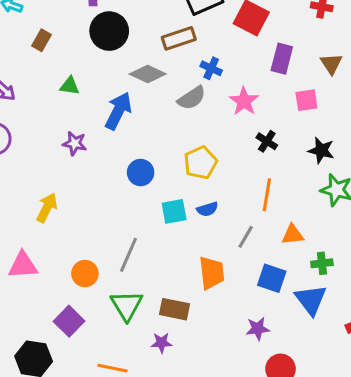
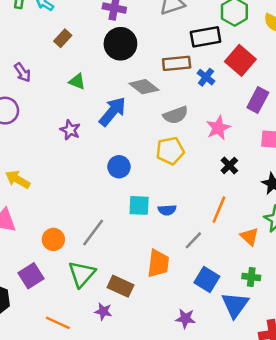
blue cross: (211, 68) -> (206, 77), moved
yellow pentagon: (201, 163) -> (170, 151), moved
yellow arrow: (47, 208) -> (18, 179), moved, turned -100
orange triangle: (293, 235) -> (250, 237), moved, turned 36

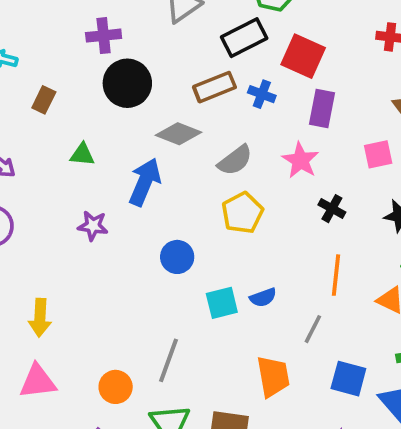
purple rectangle: (258, 100) -> (322, 108), moved
yellow arrow: (18, 179) -> (40, 318), turned -100

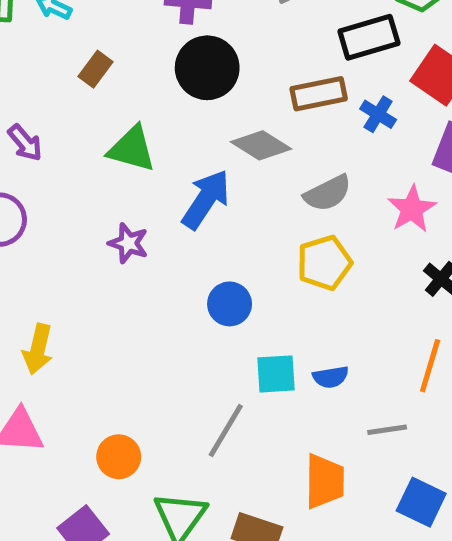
green triangle: (82, 155) -> (132, 149), size x1.5
gray line: (313, 329) -> (387, 430), turned 44
gray line: (168, 360) -> (226, 431), moved

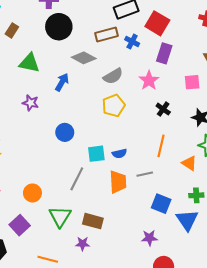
blue arrow: (206, 199) -> (62, 82), size x0.7
blue circle: (230, 304) -> (65, 132), moved
orange trapezoid: (325, 481) -> (118, 182), moved

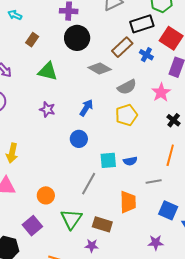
brown rectangle: (107, 35) -> (122, 47), turned -30
blue arrow: (62, 82) -> (86, 108), moved
orange trapezoid: (118, 182) -> (128, 202), moved

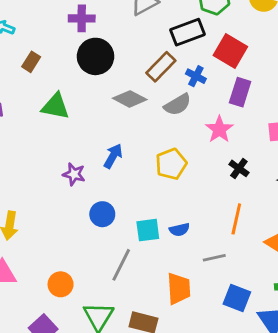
gray semicircle: (127, 87) -> (178, 105), moved
purple star: (47, 109) -> (74, 174), moved
blue circle: (79, 139) -> (102, 214), moved

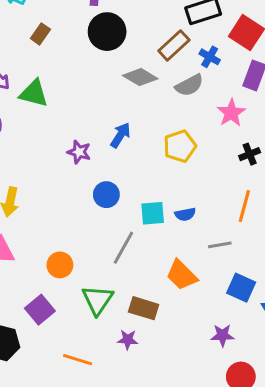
green triangle: (55, 106) -> (34, 93), moved
black cross: (239, 168) -> (250, 154), turned 30
orange trapezoid: (179, 289) -> (182, 275), turned 136

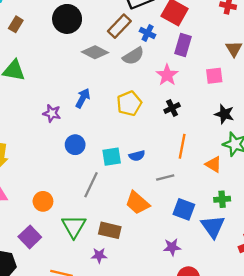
black cross: (250, 154) -> (172, 108), moved

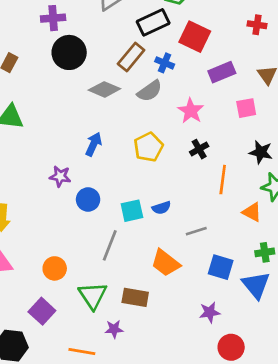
purple rectangle: (183, 45) -> (222, 72), moved, turned 55
purple star: (52, 113) -> (60, 176), moved
orange line: (182, 146) -> (223, 180), moved
purple star: (99, 255) -> (114, 329), moved

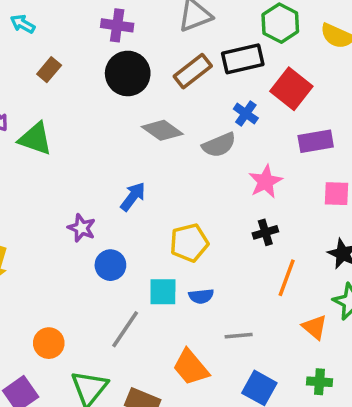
brown rectangle: (131, 57) -> (193, 71), moved
yellow pentagon: (148, 147) -> (189, 243), moved

